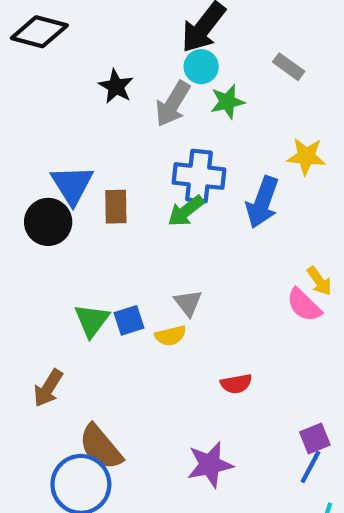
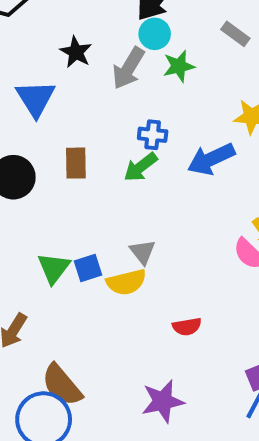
blue cross: (199, 176) -> (153, 135), size x0.6
blue triangle: (72, 185) -> (36, 98), moved
blue arrow: (262, 202) -> (211, 159), turned 45
yellow semicircle: (171, 336) -> (126, 282), size x1.4

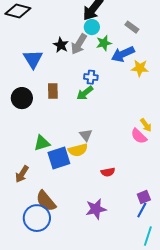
black star: (76, 52) -> (61, 45), moved
blue arrow: (211, 159) -> (123, 54), moved
green triangle: (54, 268) -> (42, 143), turned 36
blue square: (88, 268) -> (59, 158), moved, size x1.6

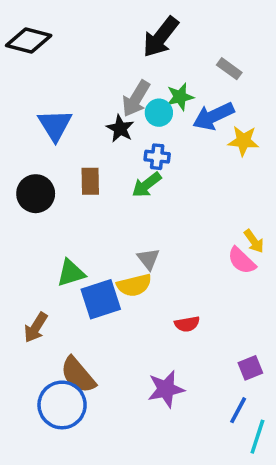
cyan circle: (92, 27) -> (159, 113), moved
black star: (61, 45) -> (120, 129), moved
blue line: (142, 210) -> (238, 410), moved

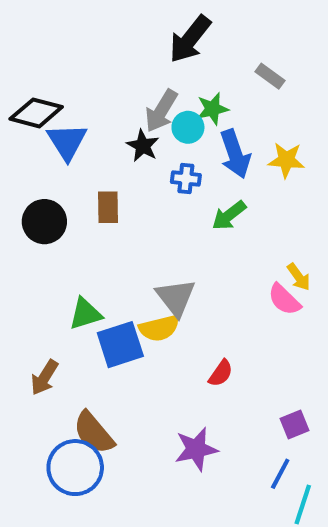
black diamond: (29, 40) -> (36, 113), moved
blue arrow: (213, 116) -> (235, 154), moved, turned -84
green arrow: (147, 185) -> (229, 215), moved
gray triangle: (148, 259) -> (176, 297), size x1.5
red semicircle: (187, 324) -> (221, 373), turned -45

